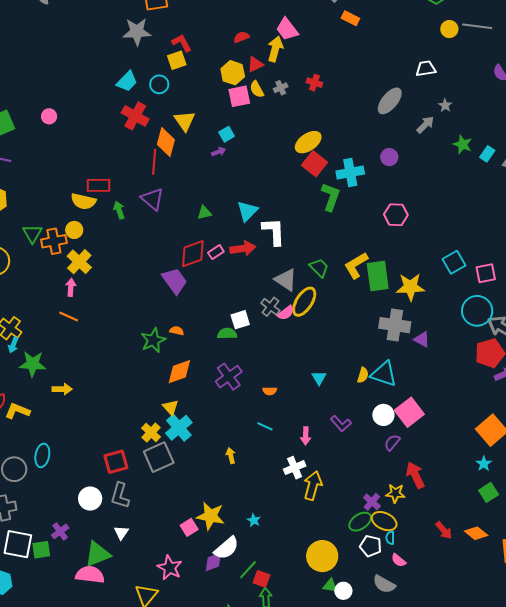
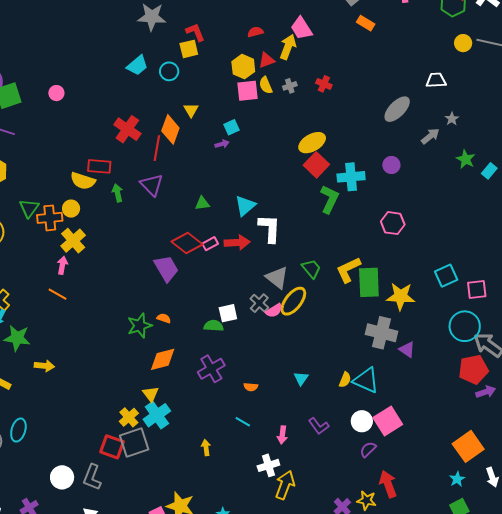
red cross: (135, 116) -> (127, 129), moved
yellow triangle: (185, 121) -> (191, 110), size x0.7
red diamond: (193, 254) -> (187, 243), turned 52
red square: (116, 462) -> (112, 447), moved, turned 30

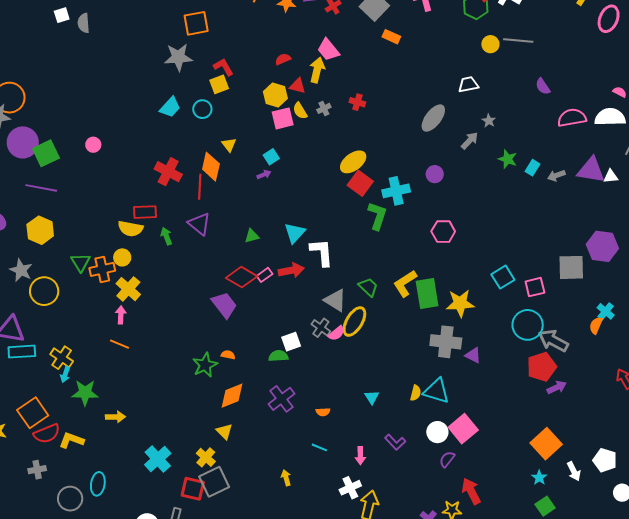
red triangle: (267, 60) -> (298, 86), turned 42
cyan cross: (157, 415) -> (158, 459), moved

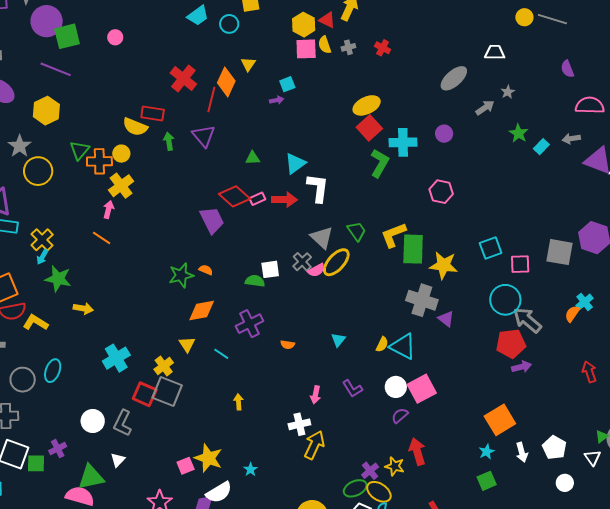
gray arrow: (556, 175) -> (571, 139), moved
cyan line: (319, 447) -> (221, 354), moved
gray square: (214, 482) -> (167, 391), turned 36

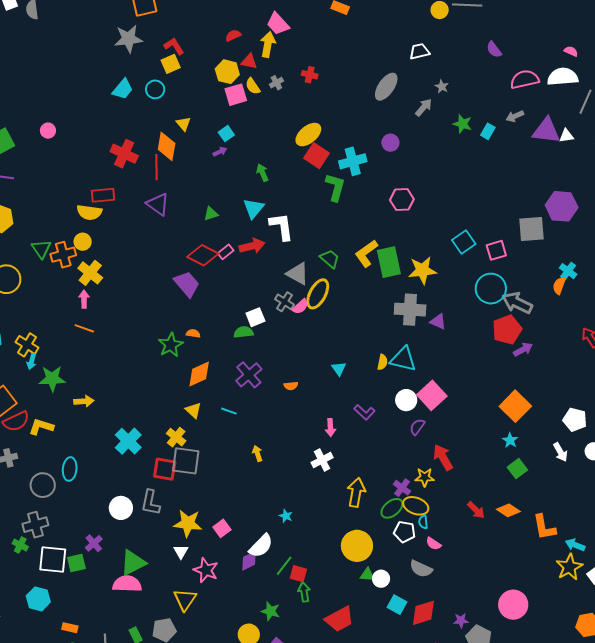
green arrow: (169, 141) -> (262, 173), moved
yellow arrow: (314, 445) -> (356, 492), moved
white arrow: (522, 452) -> (560, 452), moved
yellow star: (208, 458) -> (188, 523), moved
white triangle: (118, 460) -> (181, 552), moved

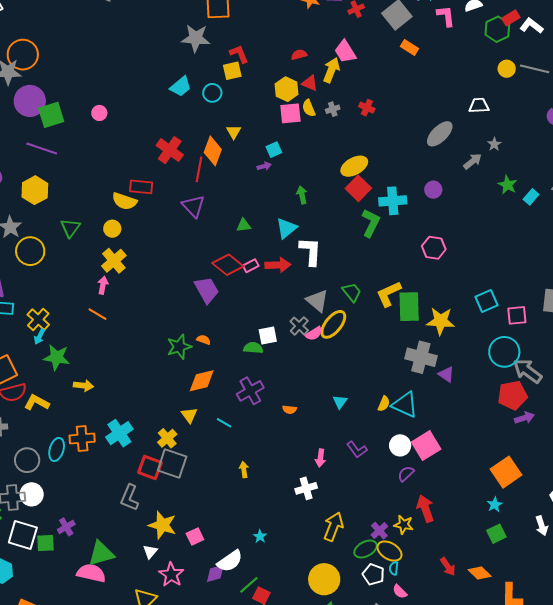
orange cross: (63, 255) -> (82, 439), moved
white circle: (121, 508) -> (32, 494), moved

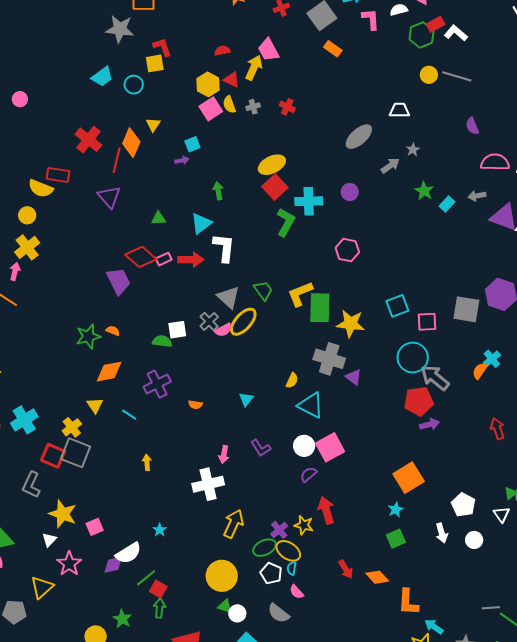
pink square: (290, 113) -> (211, 109), turned -30
yellow semicircle: (384, 404) -> (292, 380), moved
white cross: (306, 488) -> (208, 484), size x1.4

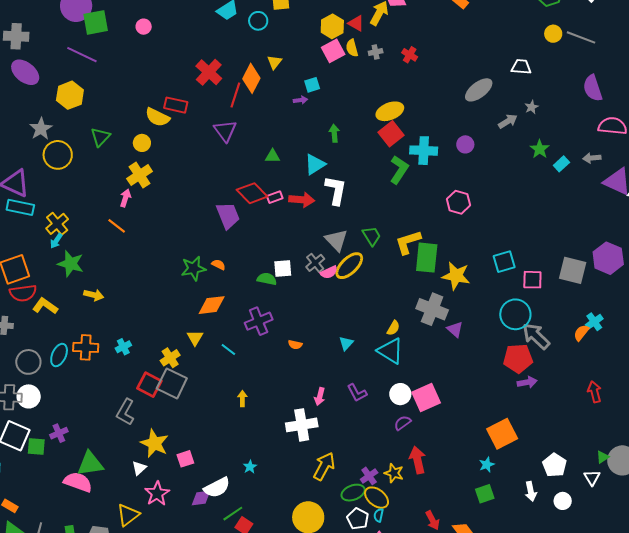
purple semicircle: (472, 126) -> (593, 88), size x1.5
cyan triangle: (311, 405) -> (390, 351), moved
cyan cross: (24, 420) -> (123, 347), size x0.6

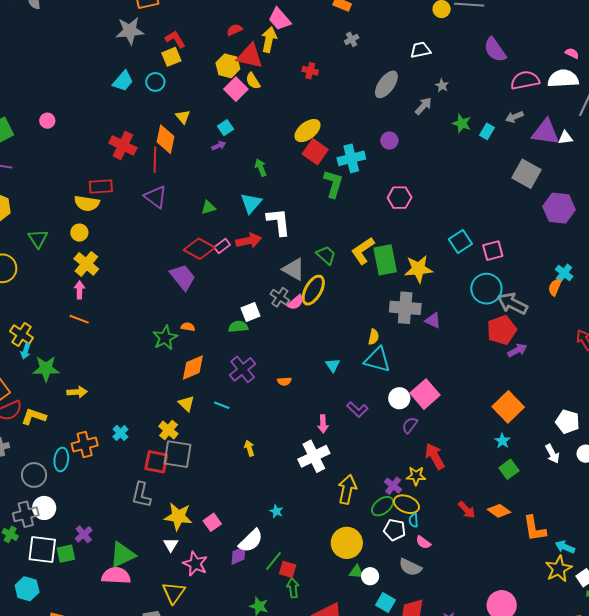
red triangle: (356, 23) -> (250, 56), size x1.6
gray cross: (376, 52) -> (352, 39), moved
gray square: (573, 270) -> (527, 174), moved, turned 32

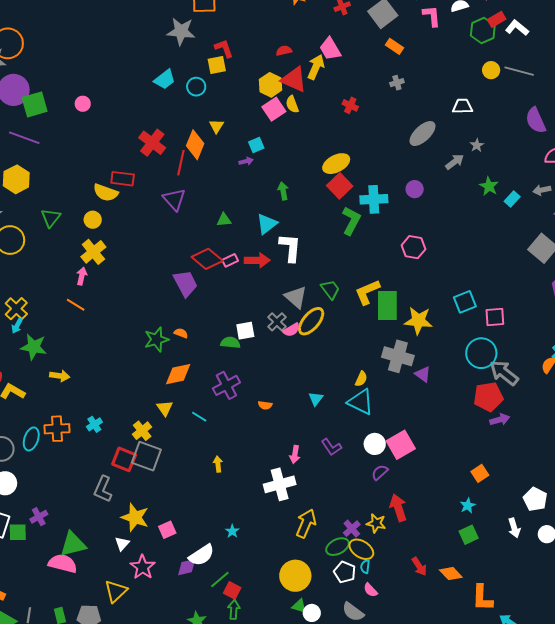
orange square: (508, 407) -> (480, 473), size x0.6

